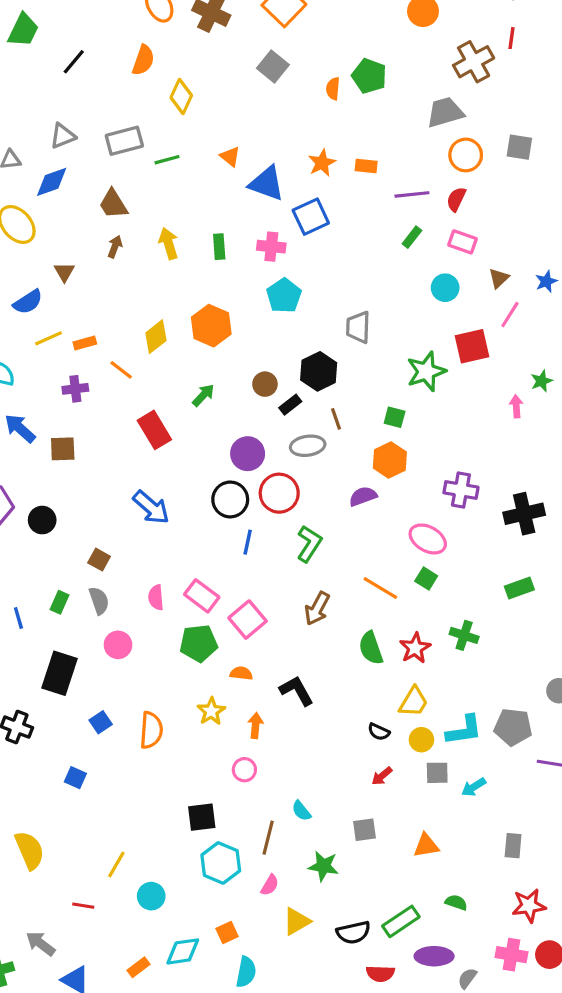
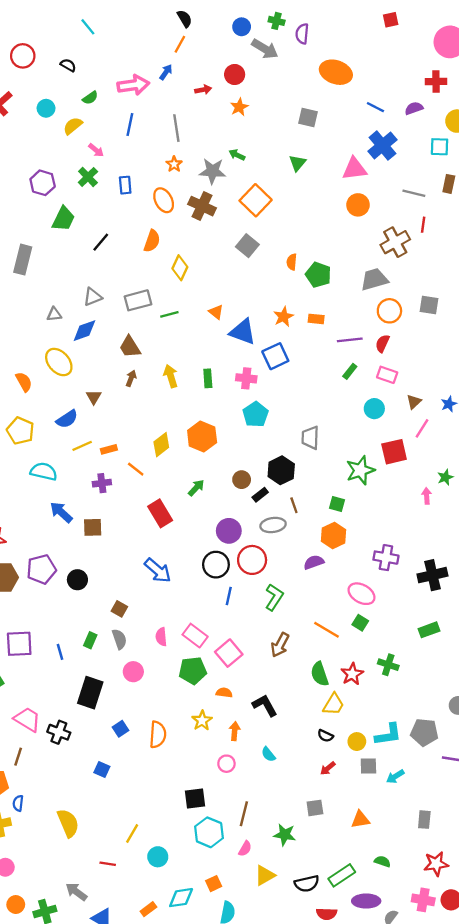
green pentagon: (369, 76) -> (318, 275), moved
yellow trapezoid: (414, 702) -> (334, 704), moved
cyan semicircle: (301, 811) -> (268, 754), moved

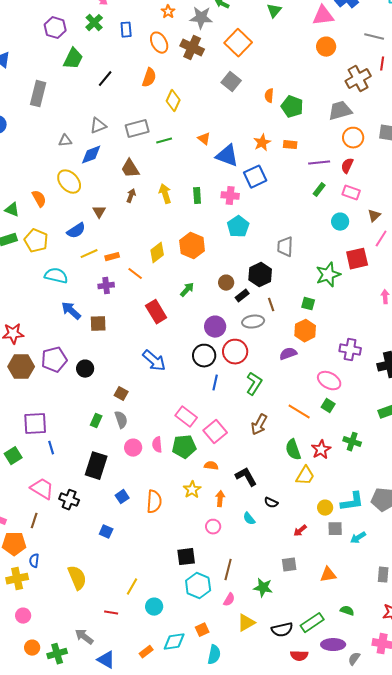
pink semicircle: (161, 637) -> (157, 445), moved
blue line: (60, 652) -> (51, 448), moved
black semicircle: (325, 736) -> (271, 503), moved

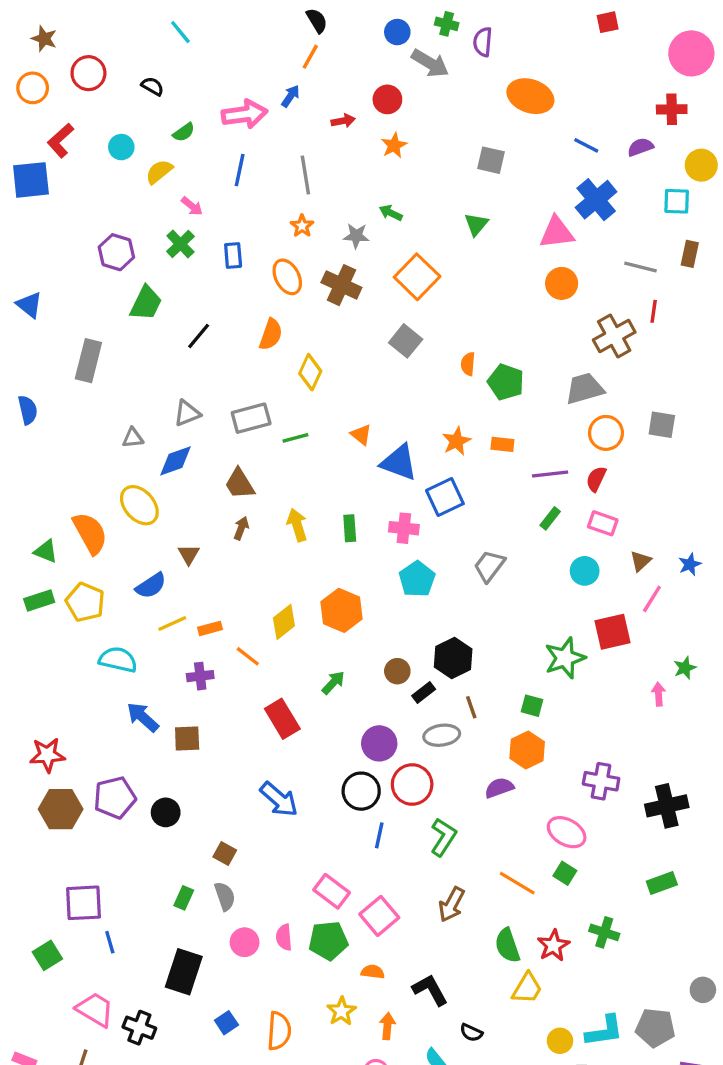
gray star: (201, 18) -> (356, 236), size x0.7
orange semicircle: (39, 199) -> (90, 533), size x1.5
gray trapezoid: (285, 247) -> (489, 566), moved, turned 35

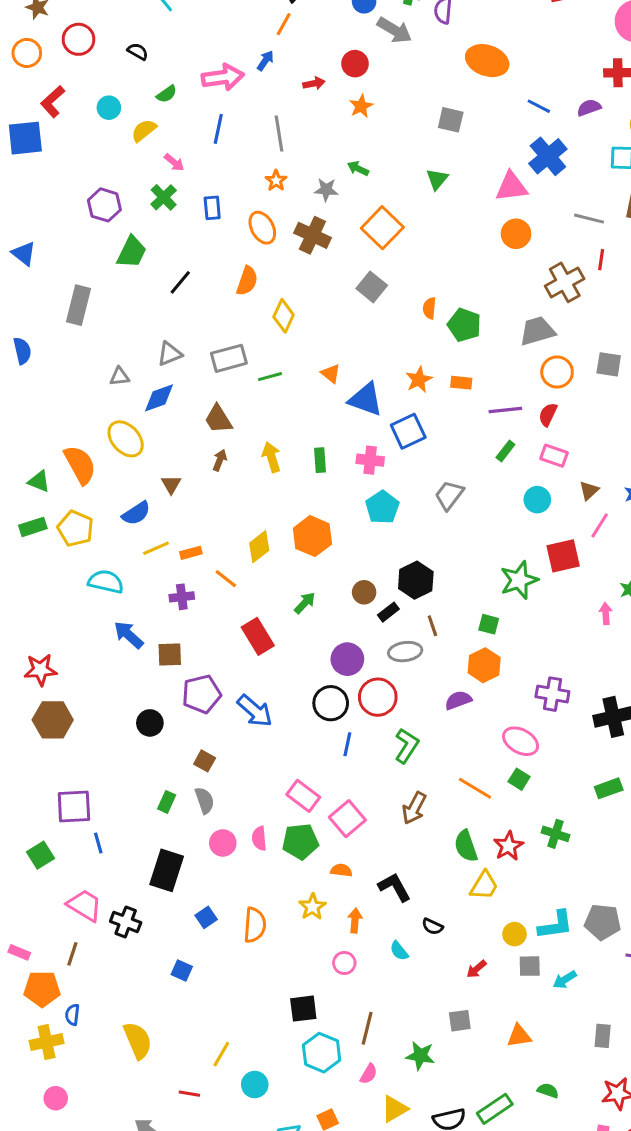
purple pentagon: (115, 798) -> (202, 694), moved

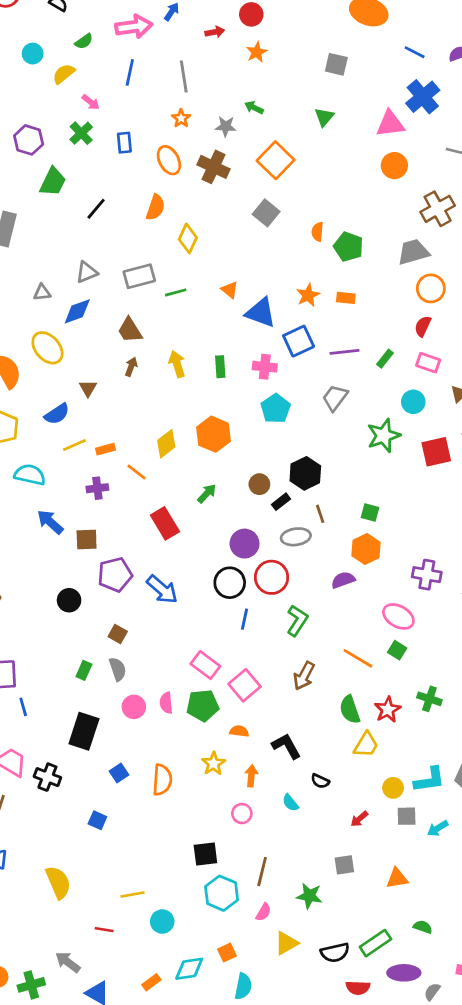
purple line: (505, 410) -> (344, 352), moved
green star: (519, 580) -> (384, 436), moved
yellow line: (221, 1054) -> (132, 895), turned 50

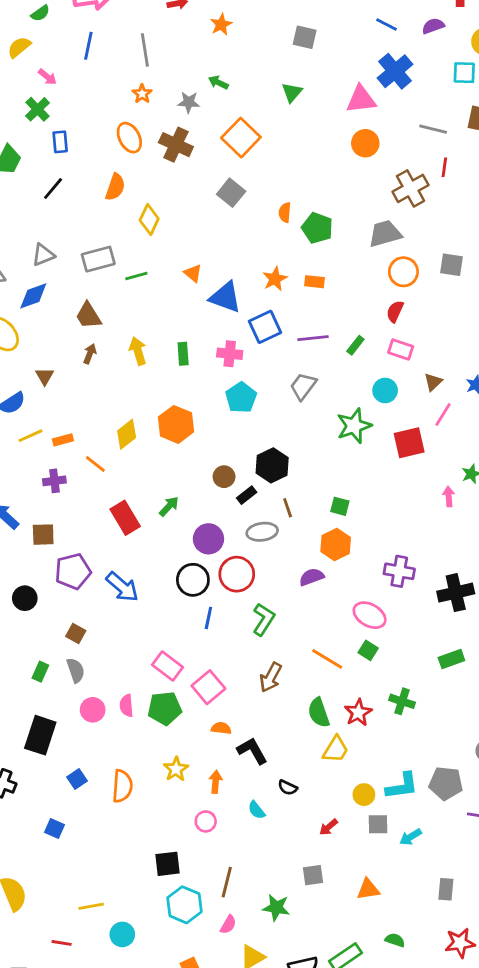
blue rectangle: (124, 143) -> (60, 142), moved
green arrow: (207, 494) -> (169, 506), moved
orange semicircle: (239, 731) -> (221, 728), moved

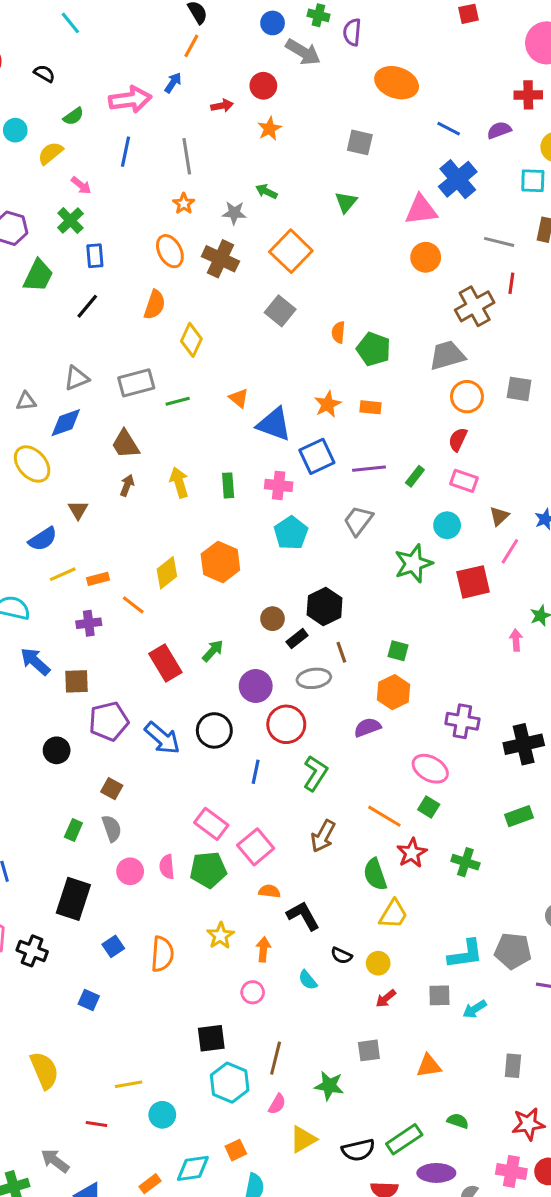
black circle: (193, 580) -> (214, 730), moved
red star: (358, 713) -> (412, 853), moved
yellow circle: (364, 795) -> (378, 963), moved

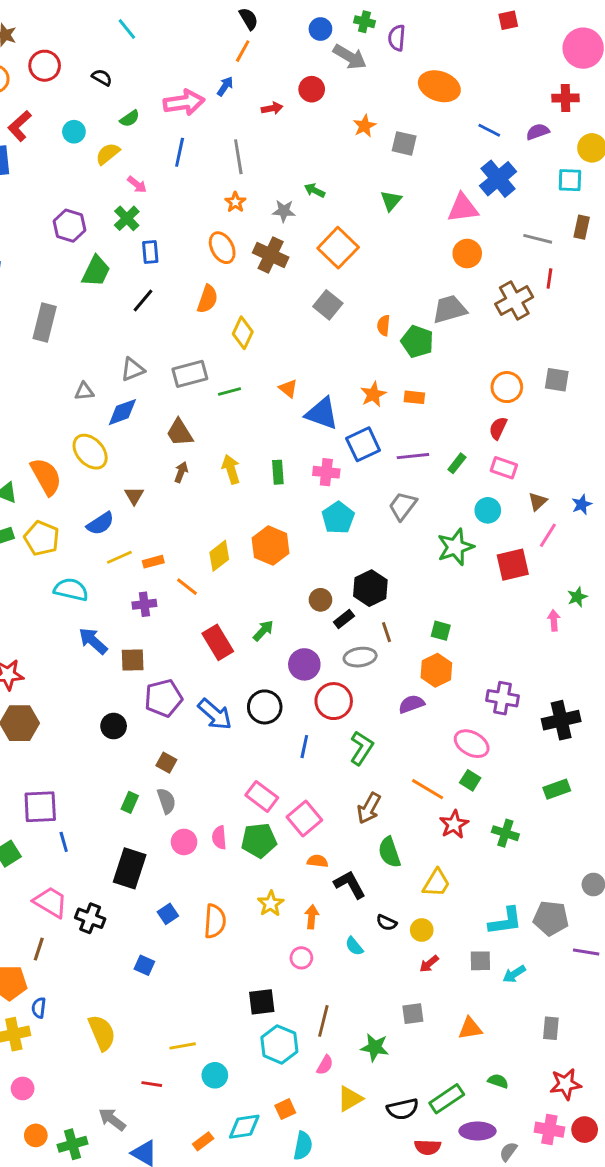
orange star: (269, 129) -> (364, 126), moved
gray trapezoid: (447, 355) -> (450, 309), moved
green semicircle: (375, 874) -> (389, 852), moved

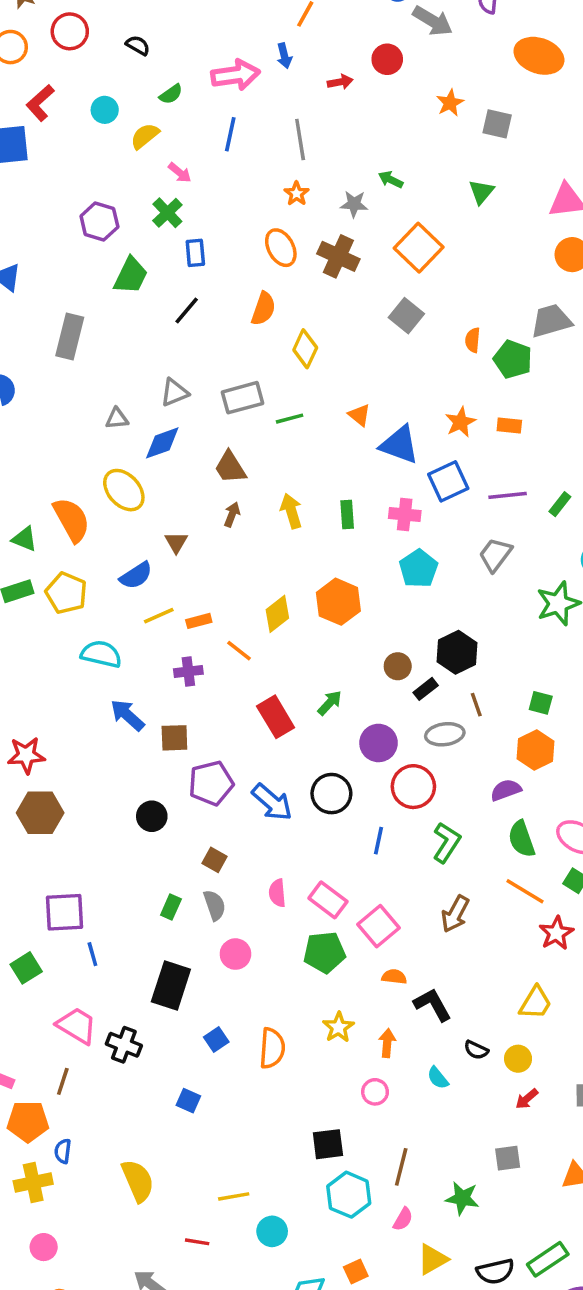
blue arrow: (225, 86) -> (284, 56), turned 132
pink semicircle: (219, 838) -> (277, 893), moved
green semicircle: (389, 852) -> (522, 839), moved

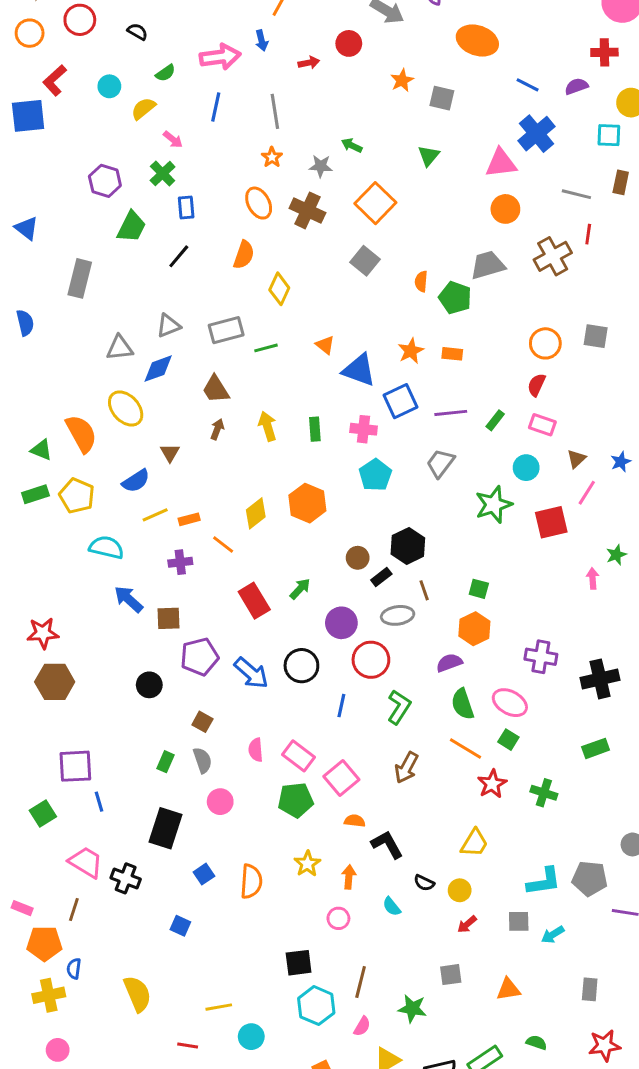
gray triangle: (117, 419) -> (120, 348), size x1.4

